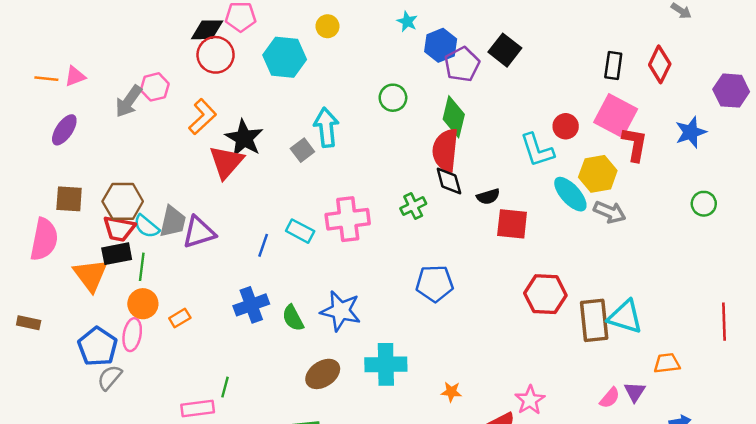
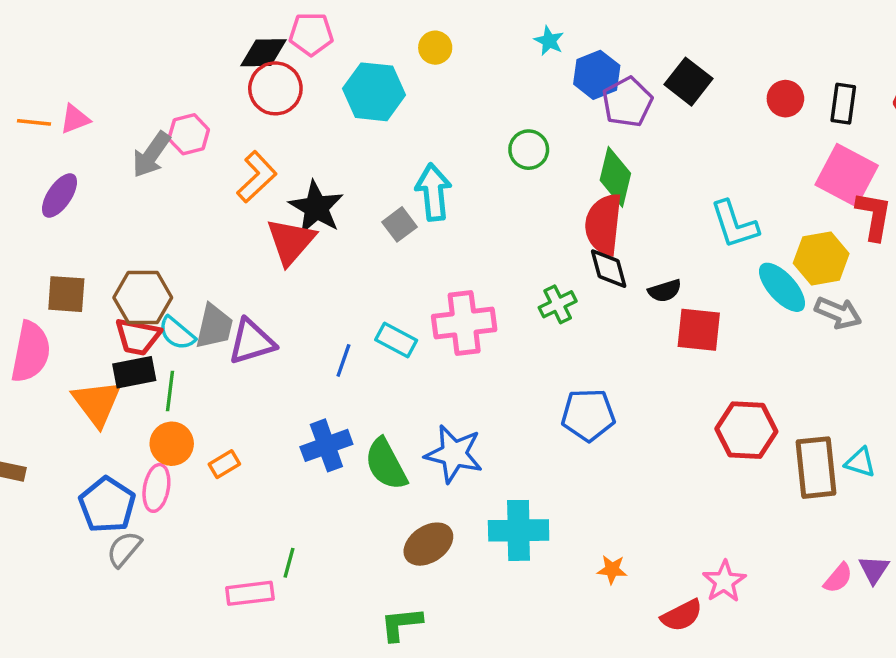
red circle: (566, 126) -> (785, 99), moved
cyan triangle: (625, 317) -> (860, 462), size x0.6
green semicircle: (293, 318) -> (386, 464), size x1.4

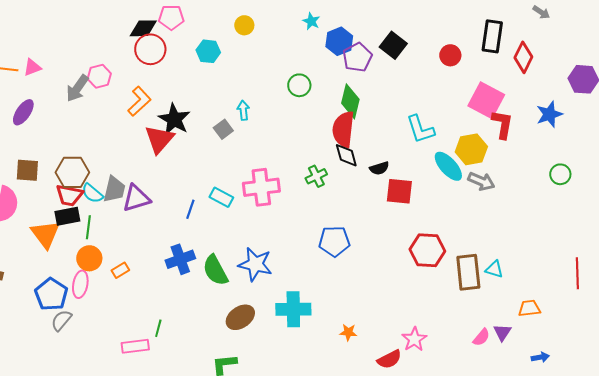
cyan hexagon: (374, 92) -> (208, 51), size x0.7
black rectangle: (843, 104) -> (492, 36), moved, size x1.4
cyan arrow: (434, 192) -> (243, 110), size x0.6

